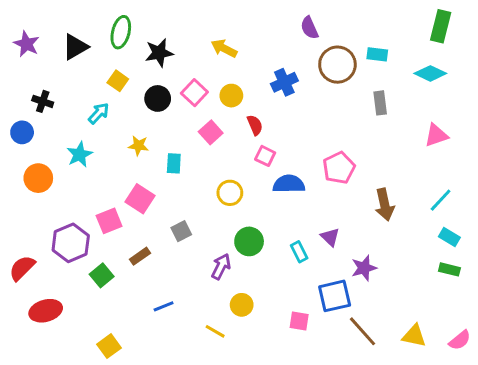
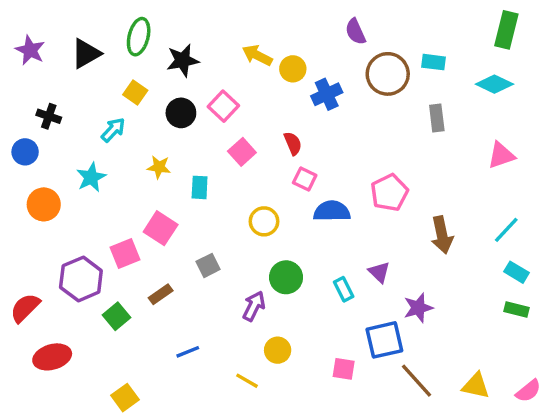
yellow circle: (231, 96) -> (293, 69), moved

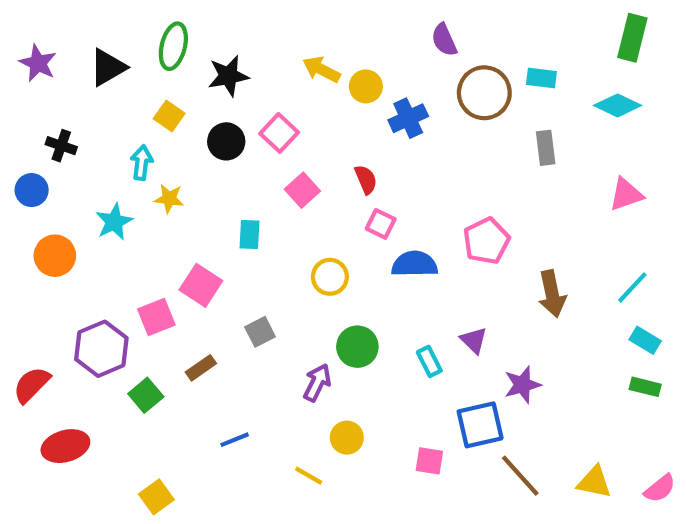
cyan arrow: (113, 130) -> (142, 163), turned -36
yellow star: (159, 167) -> (169, 199), moved

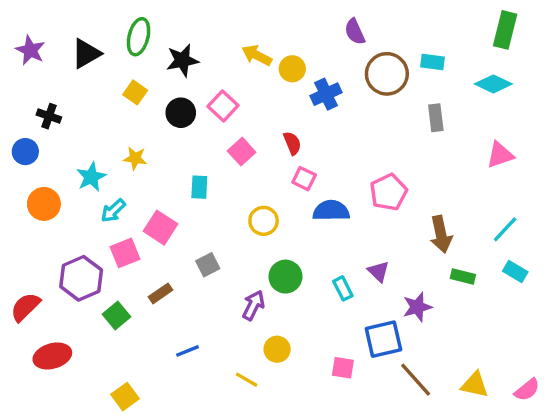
cyan arrow: (142, 163) -> (113, 211), moved, turned -140
green rectangle: (645, 387) -> (463, 277), moved

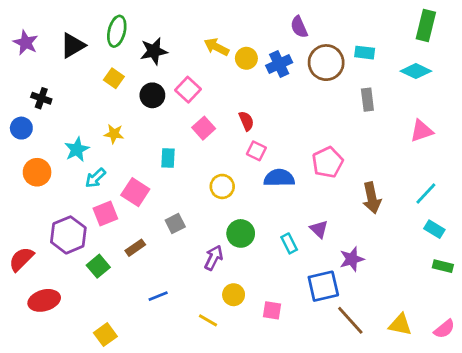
blue cross: (326, 94) -> (279, 64), moved
green rectangle: (463, 277) -> (443, 266), moved
pink square: (343, 368) -> (272, 310), moved

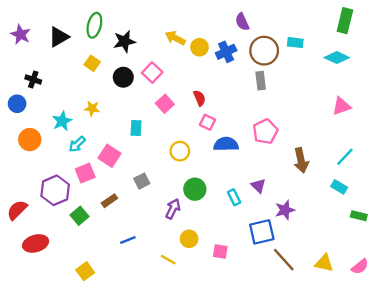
gray rectangle: (367, 100) -> (261, 81), moved
cyan rectangle: (434, 229) -> (339, 187), moved

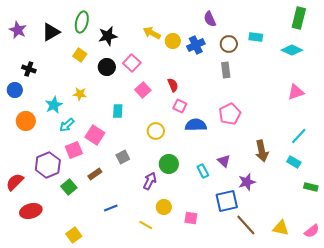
brown circle: (264, 51) -> (229, 44), size x0.7
brown arrow: (301, 160) -> (262, 151), moved

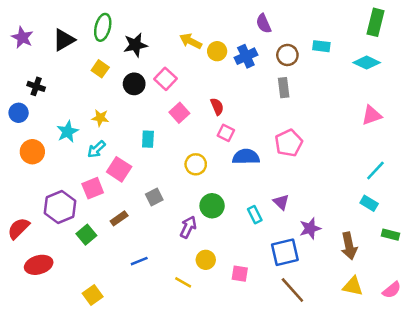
cyan arrow: (67, 125) -> (96, 149), moved
brown arrow: (262, 151) -> (349, 246), moved
brown line: (246, 225) -> (292, 290), moved

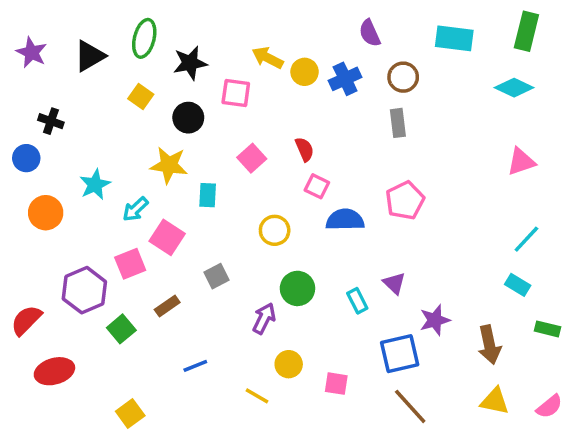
cyan rectangle: (321, 46) -> (454, 38), moved, size x1.5
pink square: (166, 79) -> (236, 93), moved, turned -35
yellow star: (100, 118) -> (169, 165), moved, size x1.5

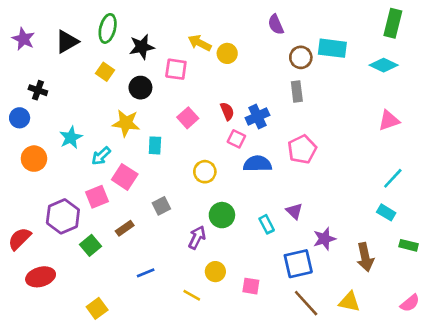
cyan rectangle: (454, 38) -> (332, 48), moved
blue cross: (345, 79) -> (257, 116), moved
yellow triangle: (495, 401) -> (349, 302), moved

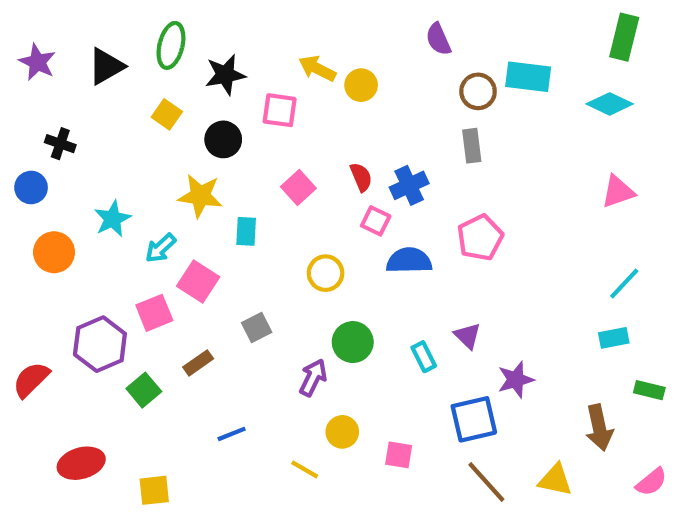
cyan rectangle: (386, 212) -> (614, 338), turned -42
brown arrow: (365, 257) -> (599, 428), moved
red ellipse: (41, 277) -> (81, 463), moved
yellow square: (97, 308) -> (154, 490), turned 30

